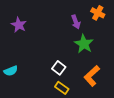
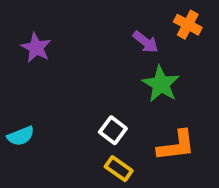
purple arrow: (76, 22) -> (146, 42), turned -32
orange L-shape: (92, 76) -> (176, 146), turned -145

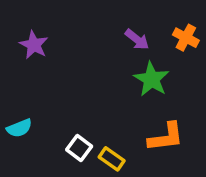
orange cross: (188, 25) -> (186, 38), moved
white square: (113, 130) -> (79, 148), moved

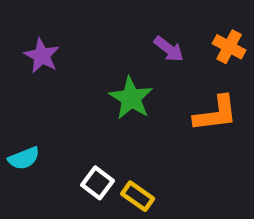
green star: (151, 79) -> (131, 98), moved
orange L-shape: (166, 137) -> (216, 114), moved

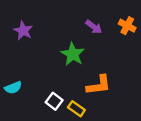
orange L-shape: (216, 114) -> (99, 85), moved

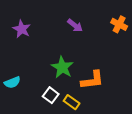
purple arrow: (94, 27) -> (75, 26), moved
green star: (73, 54) -> (62, 67), moved

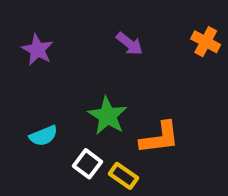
cyan semicircle: (12, 82) -> (43, 136), moved

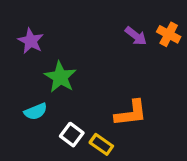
purple arrow: (130, 44) -> (136, 36), moved
green star: (108, 116) -> (60, 77), moved

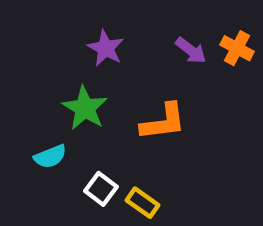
purple star: (31, 41) -> (106, 48), moved
orange L-shape: (131, 113) -> (163, 122), moved

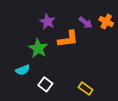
orange L-shape: (163, 122) -> (68, 39), moved
yellow rectangle: (143, 203) -> (86, 89), moved

